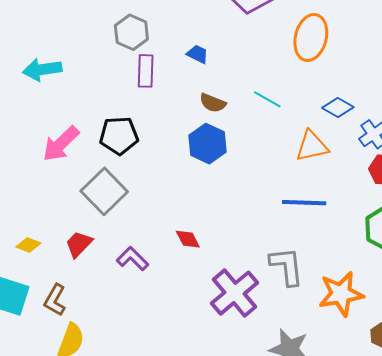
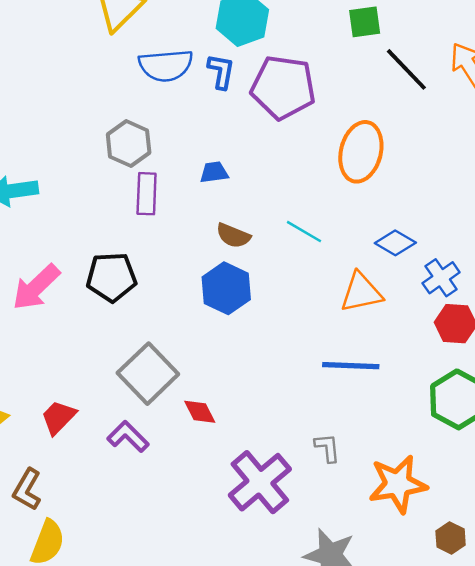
blue trapezoid: (198, 54) -> (214, 172), turned -35
gray square: (104, 191) -> (148, 374), moved
gray L-shape: (287, 266) -> (327, 448), size x0.6

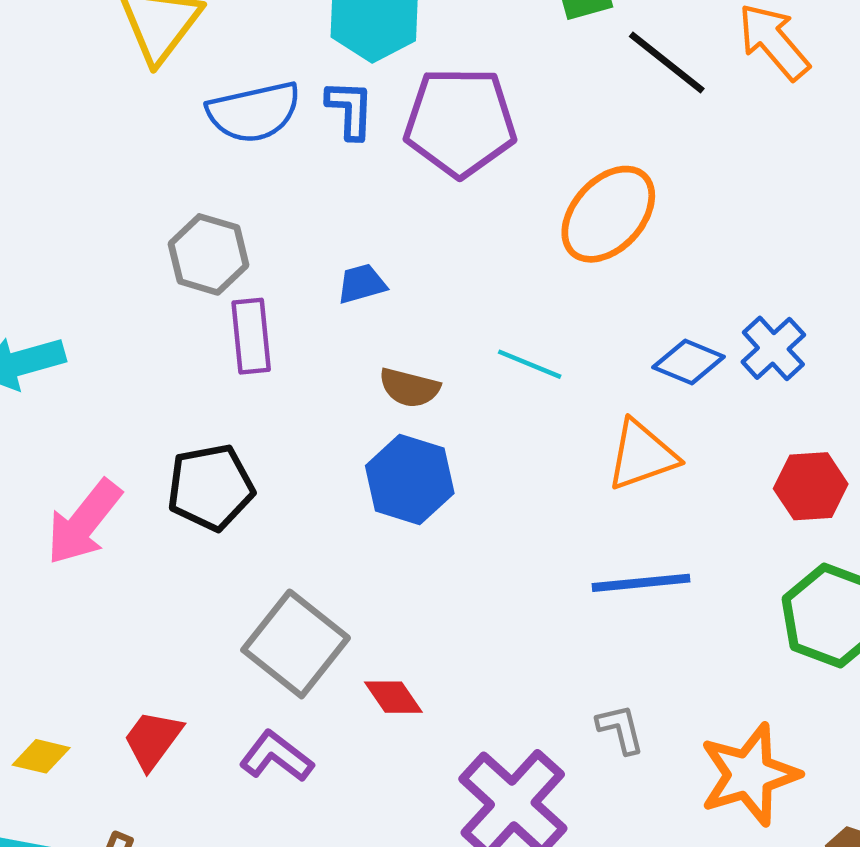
orange ellipse: (361, 152) -> (608, 214), turned 36
blue cross: (441, 278) -> (773, 348), moved

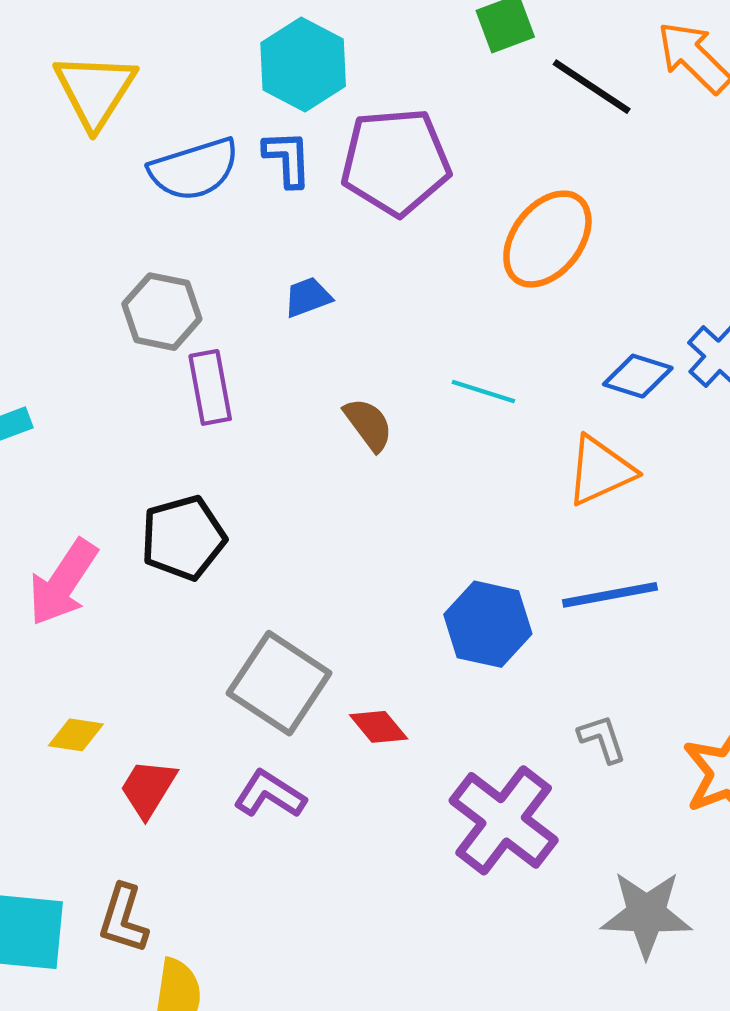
blue trapezoid: (362, 284) -> (308, 297), moved
brown semicircle: (409, 388) -> (368, 424), turned -136
blue hexagon: (410, 479) -> (488, 624), moved
yellow diamond: (41, 756) -> (76, 735), moved

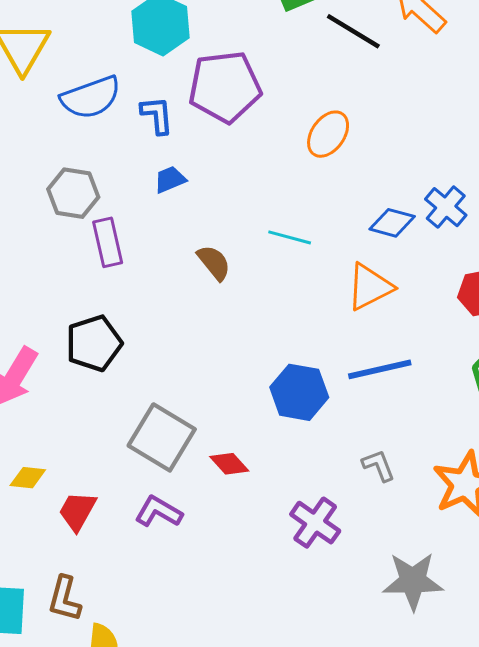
blue L-shape: (287, 159) -> (157, 115), moved
orange ellipse: (547, 239) -> (328, 134), size x0.7
purple cross: (504, 820) -> (315, 523), size x0.7

